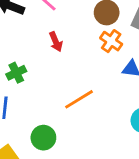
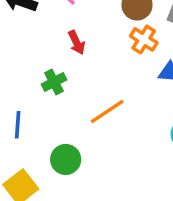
green cross: (16, 73) -> (54, 82), moved

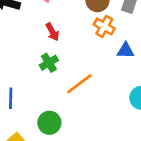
green cross: (54, 82) -> (49, 63), moved

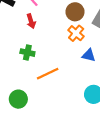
red arrow: (52, 32) -> (31, 21), moved
green cross: (49, 63) -> (27, 53), turned 32

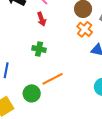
orange line: (48, 74) -> (53, 79), moved

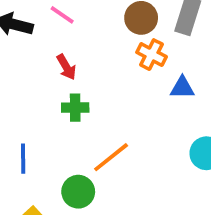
red arrow: (42, 19) -> (66, 67), moved

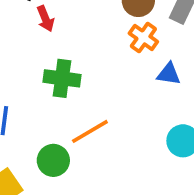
red arrow: (66, 67) -> (45, 19), moved
green cross: (75, 108) -> (62, 78), size x1.4

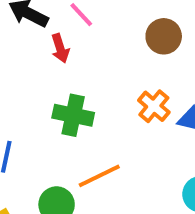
orange cross: (143, 37) -> (154, 106), moved

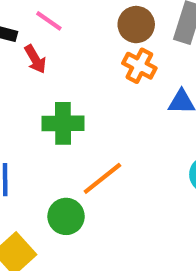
orange cross: (154, 106) -> (139, 66), moved

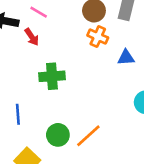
orange line: (102, 178) -> (88, 136), moved

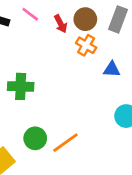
red arrow: (32, 37) -> (61, 24), moved
green cross: (52, 76) -> (21, 86), moved

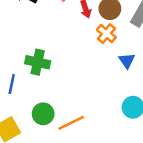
blue triangle: (112, 69) -> (127, 61), turned 42

